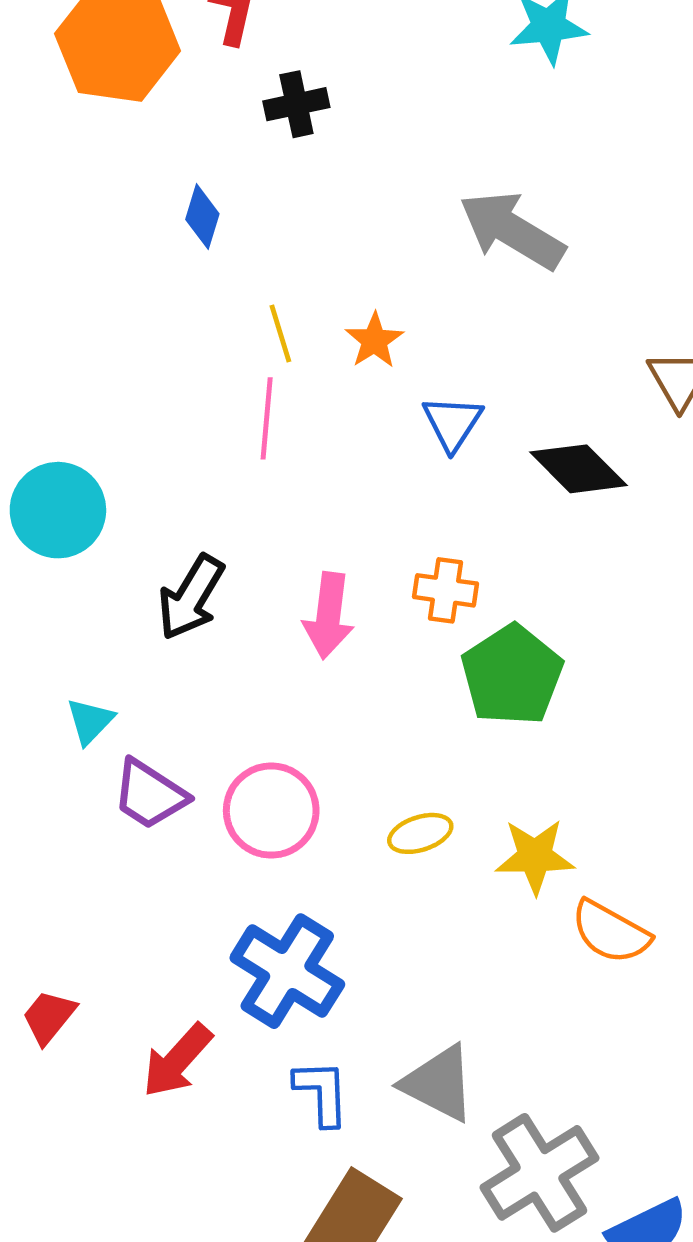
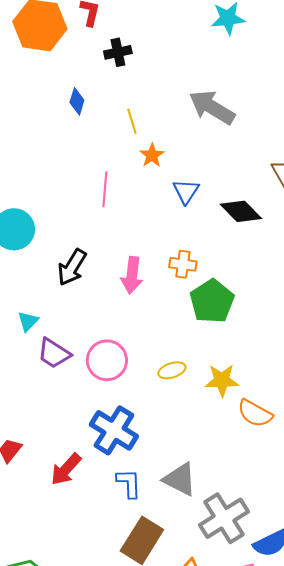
yellow line: (280, 334) -> (132, 121), moved

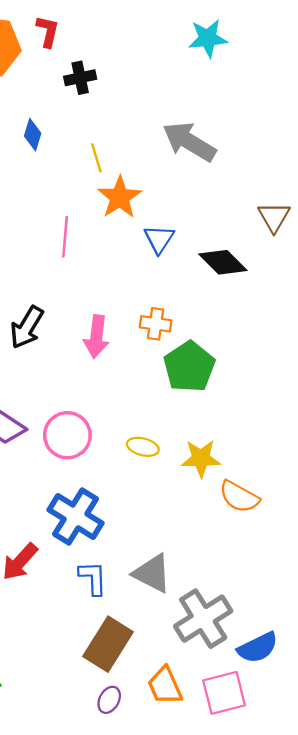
orange star: (152, 155) -> (120, 197), size x1.5
yellow ellipse: (172, 370) -> (143, 447), turned 32

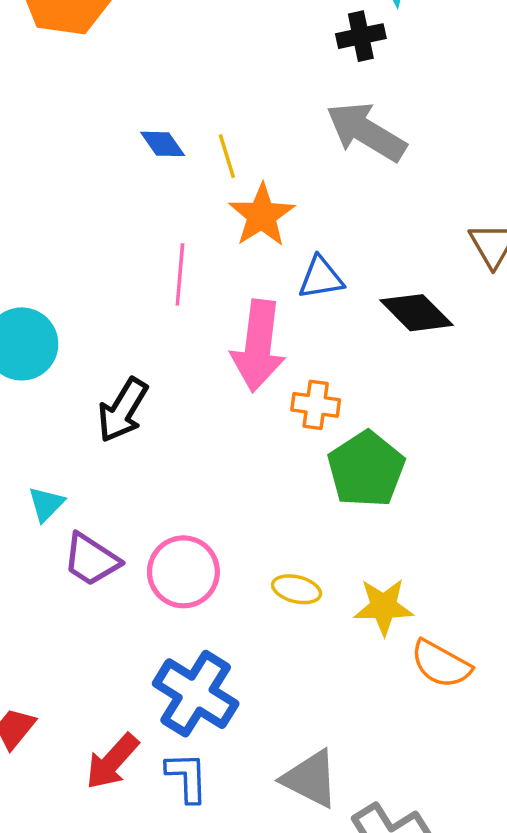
black cross: (80, 78) -> (361, 36), moved
blue diamond: (33, 135) -> (163, 144), moved, turned -52
blue triangle: (159, 239) -> (321, 278), turned 48
pink arrow: (96, 337) -> (258, 346), moved, size x1.4
blue L-shape: (93, 578) -> (187, 777), moved

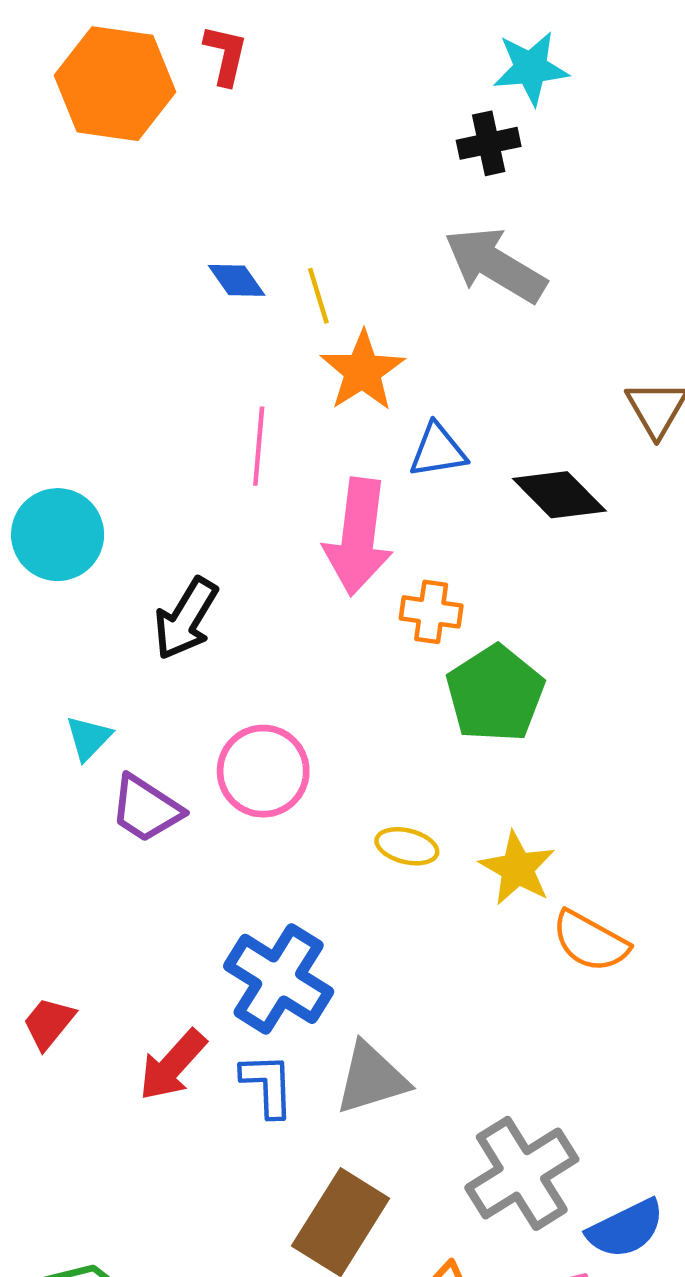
pink circle: (183, 572) -> (263, 771), moved
yellow star: (383, 607) -> (517, 868), turned 30
gray triangle: (310, 779) -> (371, 1078), moved, turned -44

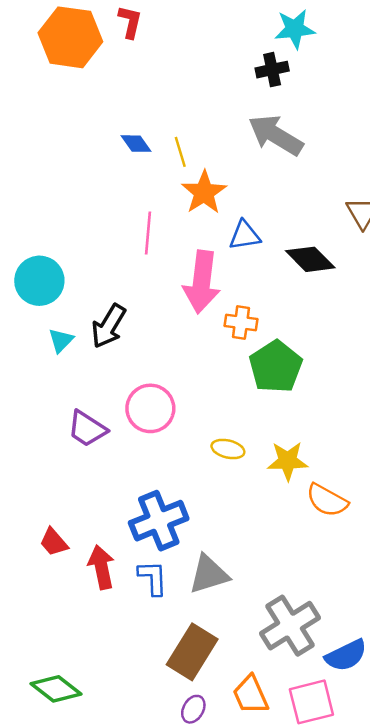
cyan triangle: (89, 738) -> (61, 340), moved
yellow star: (517, 868) -> (288, 461), turned -30
blue cross: (279, 979) -> (159, 521), turned 36
red trapezoid: (49, 1023) -> (54, 542), moved, turned -80
red arrow: (173, 1065) -> (101, 567), turned 126

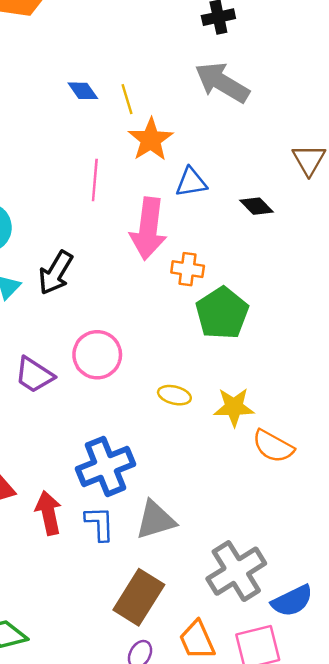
black diamond: (310, 259) -> (256, 206), size x0.7

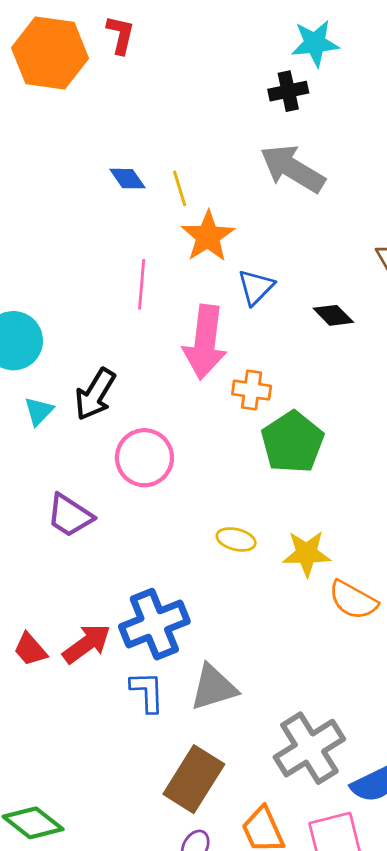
blue triangle: (191, 182) -> (256, 287), turned -36
pink circle: (97, 355) -> (144, 458), moved
red arrow: (48, 513) -> (87, 644), moved, turned 66

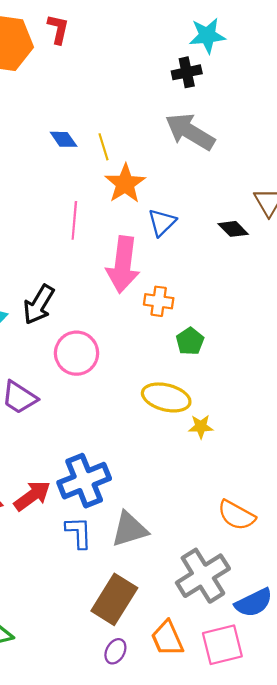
black diamond: (333, 315) -> (233, 229), moved
green pentagon: (292, 442) -> (190, 341), size x0.6
yellow ellipse: (236, 539) -> (166, 397), moved, size x1.6
yellow star: (307, 554) -> (201, 427), size x0.7
orange semicircle: (353, 600) -> (236, 515), moved

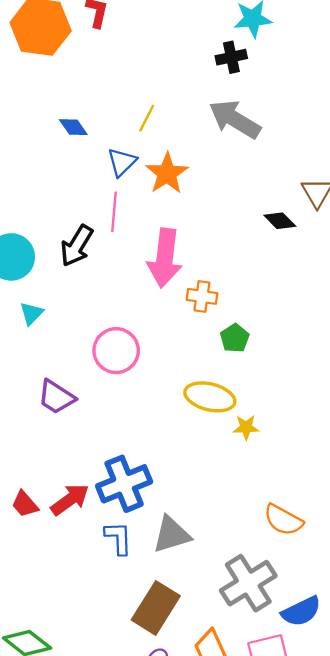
blue diamond: (64, 139) -> (73, 127), moved
yellow line: (104, 147) -> (147, 118), moved, turned 44
blue triangle: (162, 222) -> (122, 162), moved
black arrow: (39, 305) -> (77, 246), moved

